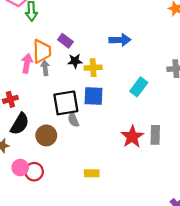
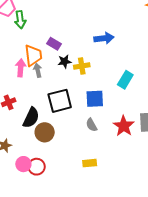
blue square: (93, 96) -> (95, 99), moved
gray semicircle: (73, 120) -> (92, 125), moved
black semicircle: (20, 124) -> (31, 118), moved

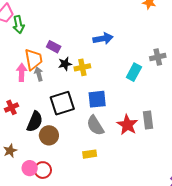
cyan rectangle: (125, 80) -> (134, 72), moved
gray semicircle: (92, 125) -> (95, 125), size x1.5
yellow rectangle: (90, 163) -> (90, 154), moved

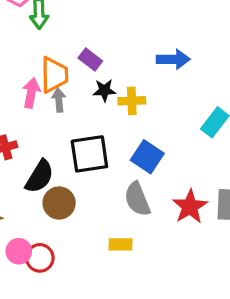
blue square: (97, 99) -> (147, 157), turned 30

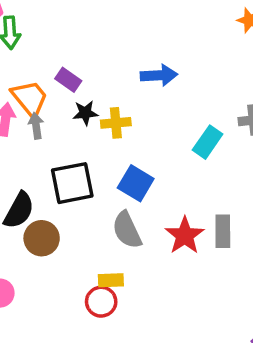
orange trapezoid: (54, 75) -> (30, 98), turned -36
red circle: (40, 258) -> (101, 302), moved

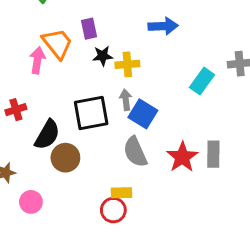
purple rectangle: (68, 80) -> (89, 29), turned 42
gray arrow: (36, 126) -> (126, 100), moved

